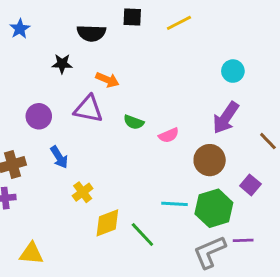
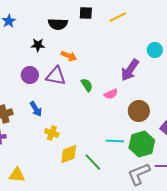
purple circle: (39, 116) -> (30, 75), moved
purple arrow: (226, 118) -> (130, 70), moved
green semicircle: (134, 122) -> (87, 85), turned -144
yellow cross: (83, 192) -> (52, 133), turned -32

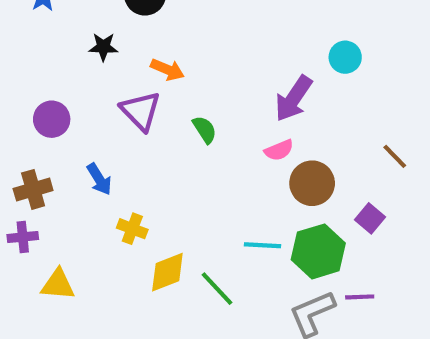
purple circle: (30, 75) -> (52, 119), moved
purple triangle: (56, 76) -> (141, 111), turned 35
pink semicircle: (111, 94) -> (279, 150), moved
yellow triangle: (17, 175) -> (58, 285), moved

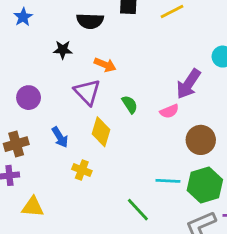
pink semicircle: (279, 150) -> (169, 111), moved
yellow diamond: (167, 272) -> (101, 132), moved, turned -52

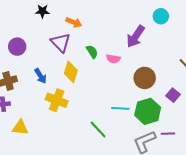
pink semicircle: (169, 111) -> (113, 59), moved, turned 32
yellow cross: (82, 170) -> (57, 100), size x1.5

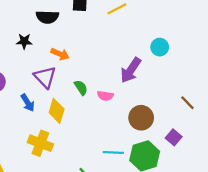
blue arrow: (40, 76) -> (28, 103), moved

